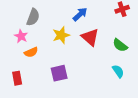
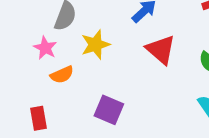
yellow star: (61, 35) -> (95, 45), moved
purple square: (59, 73) -> (109, 110), turned 36

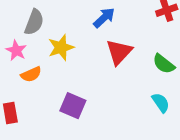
red triangle: (161, 50) -> (119, 52), turned 32

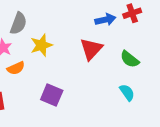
blue arrow: (104, 18) -> (105, 20), moved, turned 30

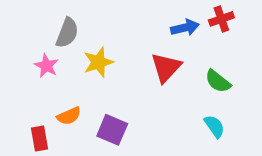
orange semicircle: (16, 68) -> (69, 116), moved

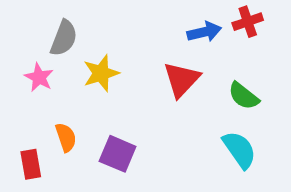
orange semicircle: (69, 116) -> (66, 137), turned -85
cyan semicircle: (214, 126) -> (239, 150), size x1.4

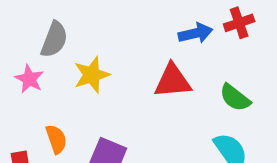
red triangle: (182, 79) -> (173, 81), turned 42

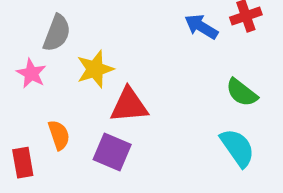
blue arrow: (195, 33) -> (201, 27), turned -136
red triangle: (173, 81) -> (129, 105), moved

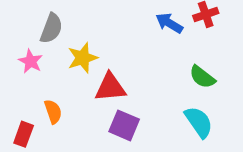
purple square: (112, 152) -> (124, 125), moved
red rectangle: (23, 163) -> (24, 134), turned 30

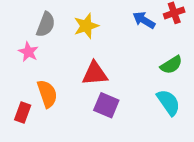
yellow star: (83, 58) -> (86, 26), moved
green semicircle: (202, 77) -> (171, 65), turned -70
orange semicircle: (53, 112) -> (47, 94), size x1.4

